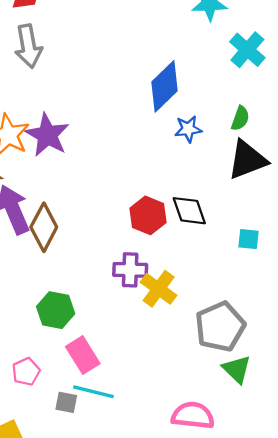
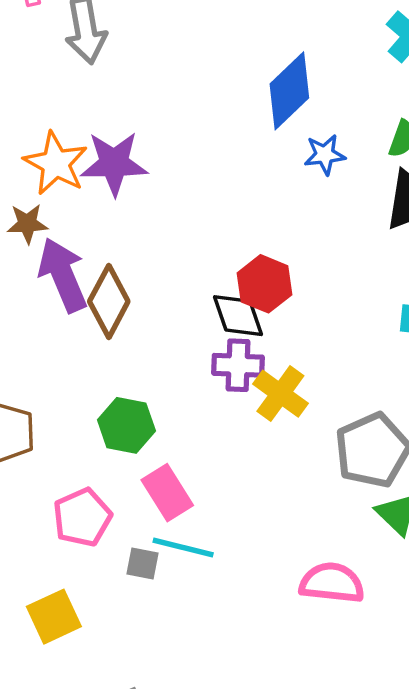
purple star: (47, 135) -> (114, 163), turned -30
black diamond: (189, 211) -> (238, 316), moved
pink pentagon: (26, 372) -> (82, 517), size x1.4

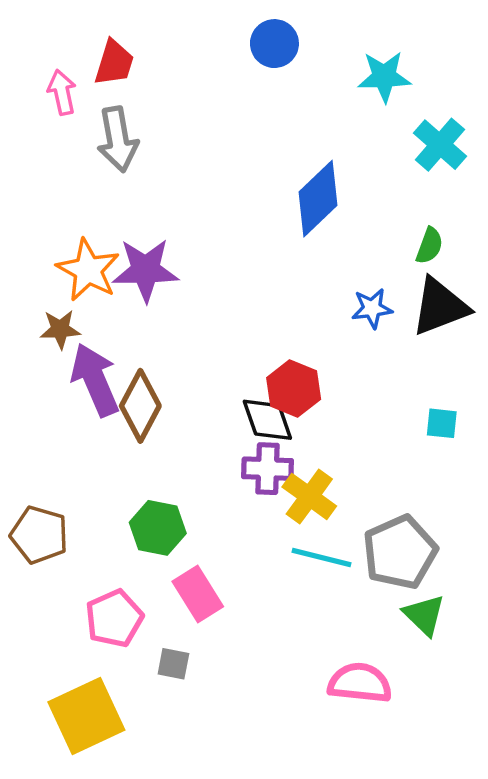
blue star: (325, 155) -> (372, 308), moved
cyan line: (183, 548) -> (321, 557), moved
yellow square: (54, 617) -> (86, 716), size x1.4

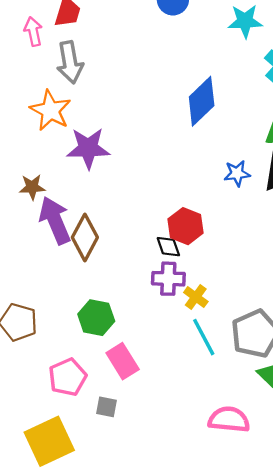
orange star: (88, 270) -> (50, 110), moved
black diamond: (267, 420) -> (168, 247), size x0.7
yellow cross: (309, 496) -> (196, 297), size x0.7
cyan line: (321, 557) -> (204, 337), turned 48

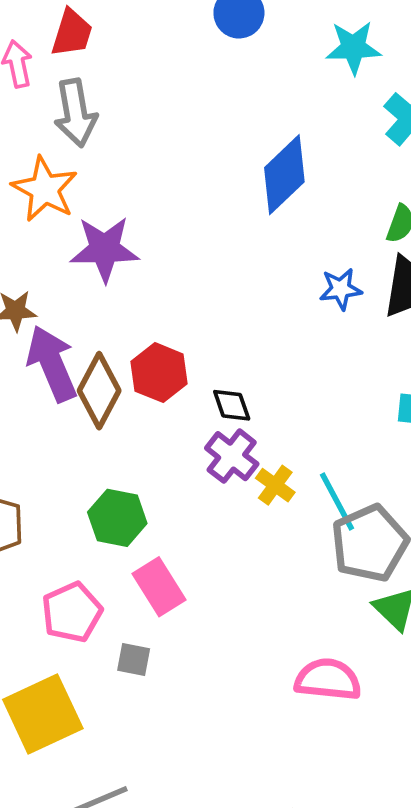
red hexagon: (186, 226) -> (159, 373), moved
purple cross: (168, 279) -> (232, 456), turned 36
cyan line: (204, 337) -> (337, 501), moved

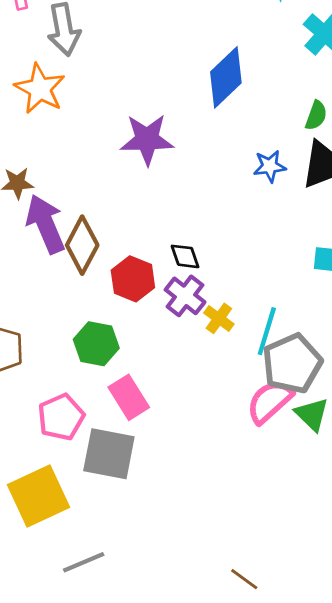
purple star: (105, 249) -> (147, 139), moved
red hexagon: (159, 373) -> (133, 279), moved
cyan line: (337, 501) -> (267, 331), turned 45
gray square: (134, 659) -> (109, 454), size x2.0
pink semicircle: (328, 679) -> (270, 402), moved, turned -48

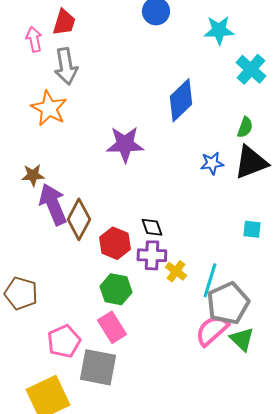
purple cross: (185, 296) -> (152, 255), turned -36
green hexagon: (96, 344) -> (116, 289), moved

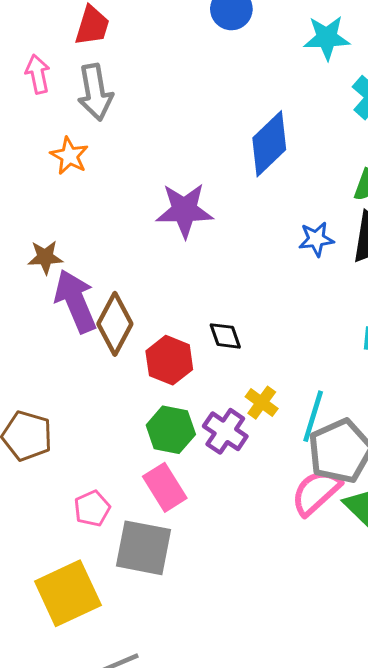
pink arrow: (34, 39) -> (38, 74), moved
orange star: (49, 108) -> (69, 156), size x0.7
purple cross: (152, 255) -> (225, 431), moved, turned 32
pink pentagon: (64, 341) -> (92, 509), size x0.7

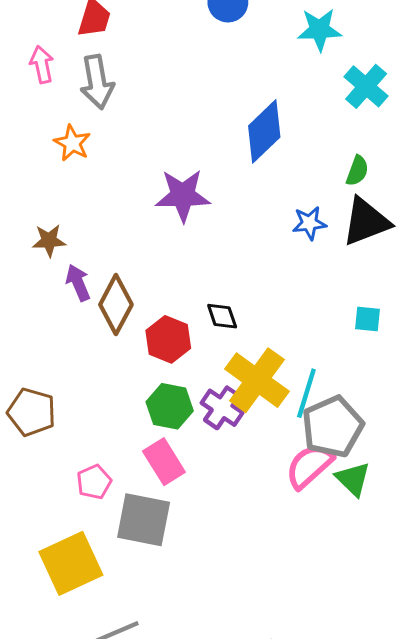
purple arrow: (75, 301) -> (78, 283), size x0.6
yellow cross: (262, 403) -> (257, 380), size x2.0

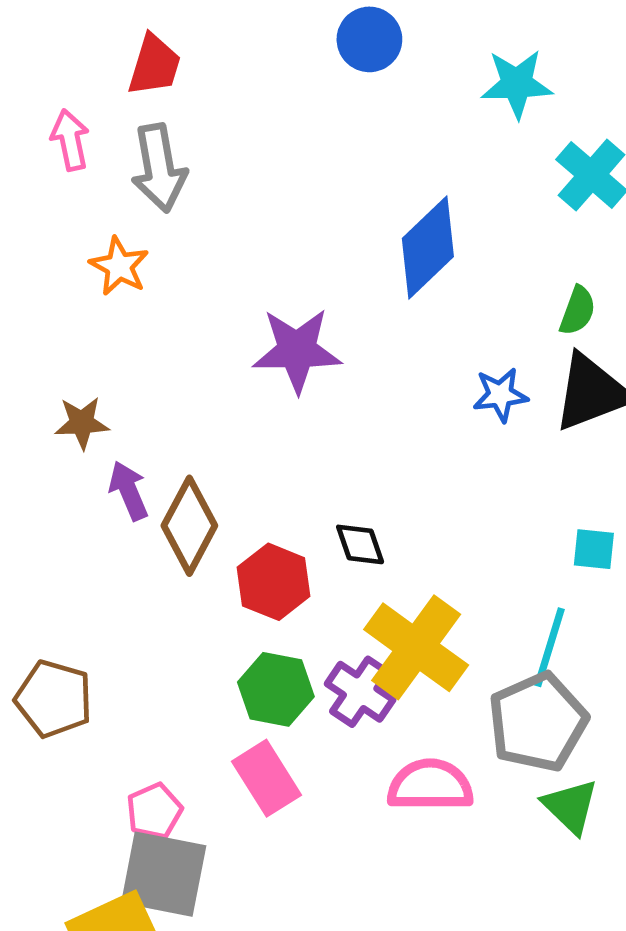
cyan line: (306, 393) -> (549, 647), moved
pink semicircle: (309, 466) -> (430, 785), moved, turned 42
gray square: (144, 520) -> (164, 874), moved

